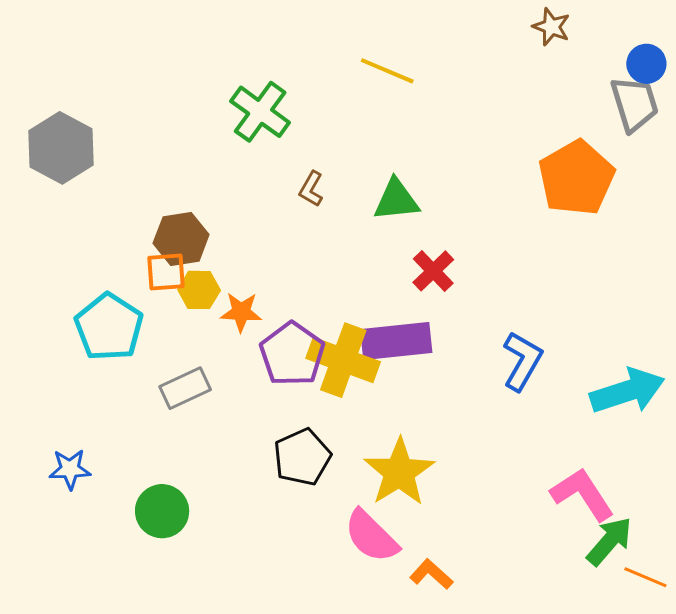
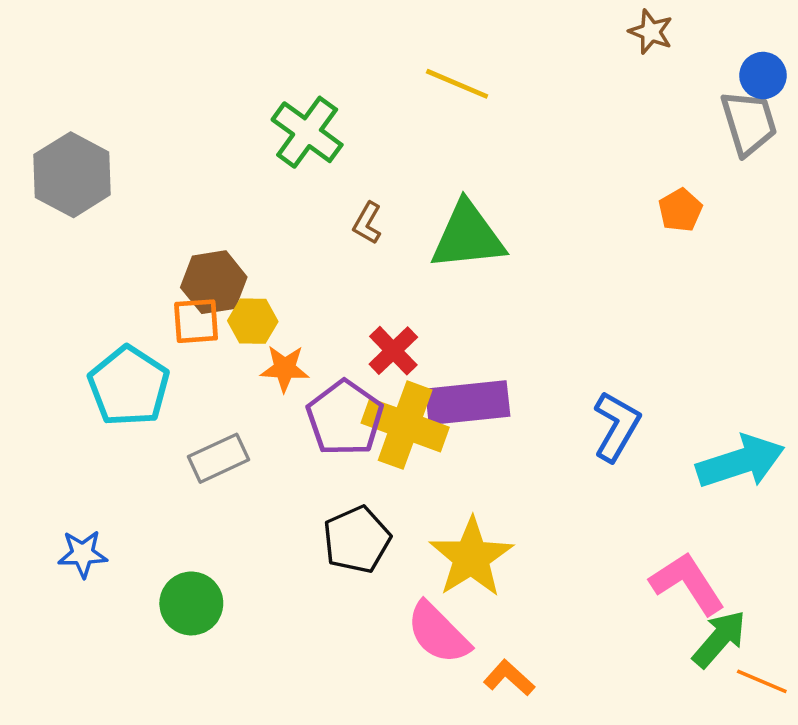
orange pentagon: (576, 178) -> (680, 210), size x0.5
green triangle: (396, 200) -> (468, 236), size x1.4
red cross: (433, 271) -> (393, 351), moved
yellow hexagon: (199, 290) -> (253, 321), moved

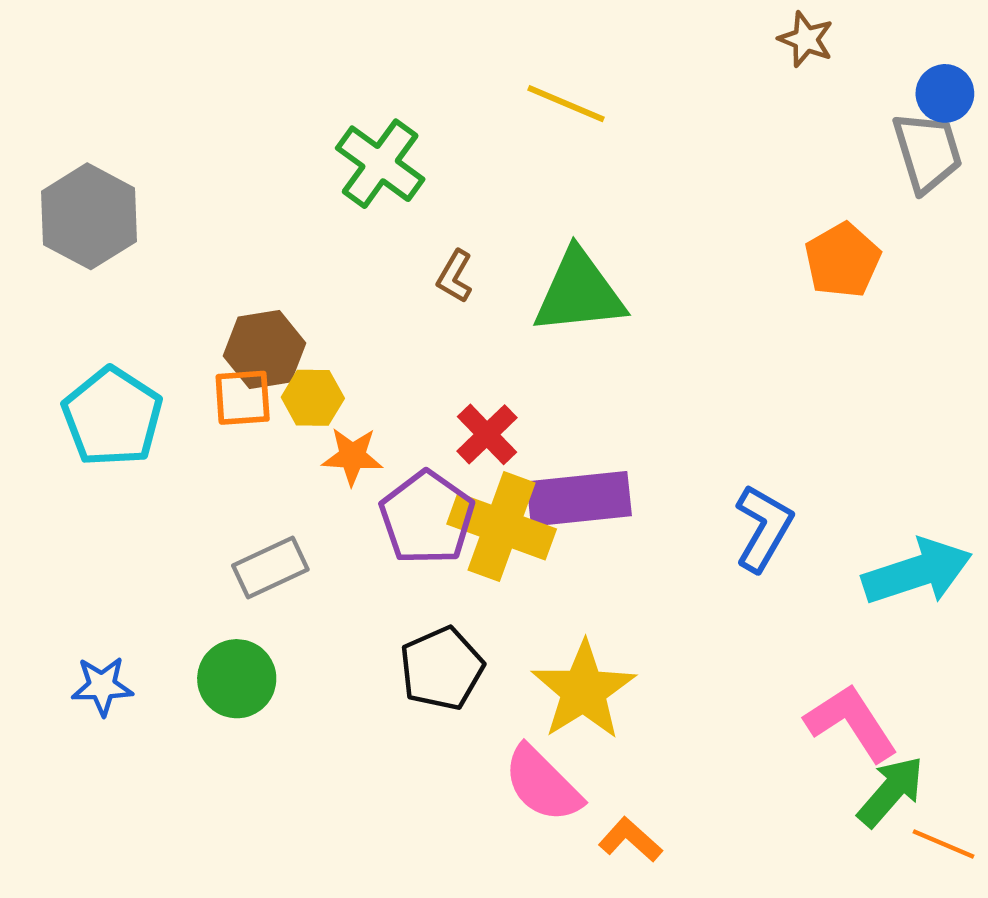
orange pentagon: (680, 210) -> (843, 260), size x1.4
cyan pentagon: (129, 386) -> (112, 417), moved
green circle: (191, 603) -> (237, 679), moved

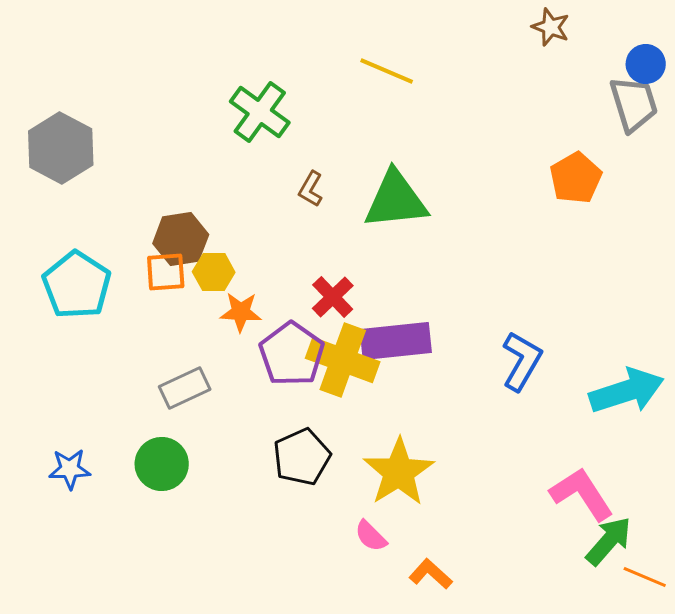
pink semicircle: (543, 784) -> (371, 536), size x0.6

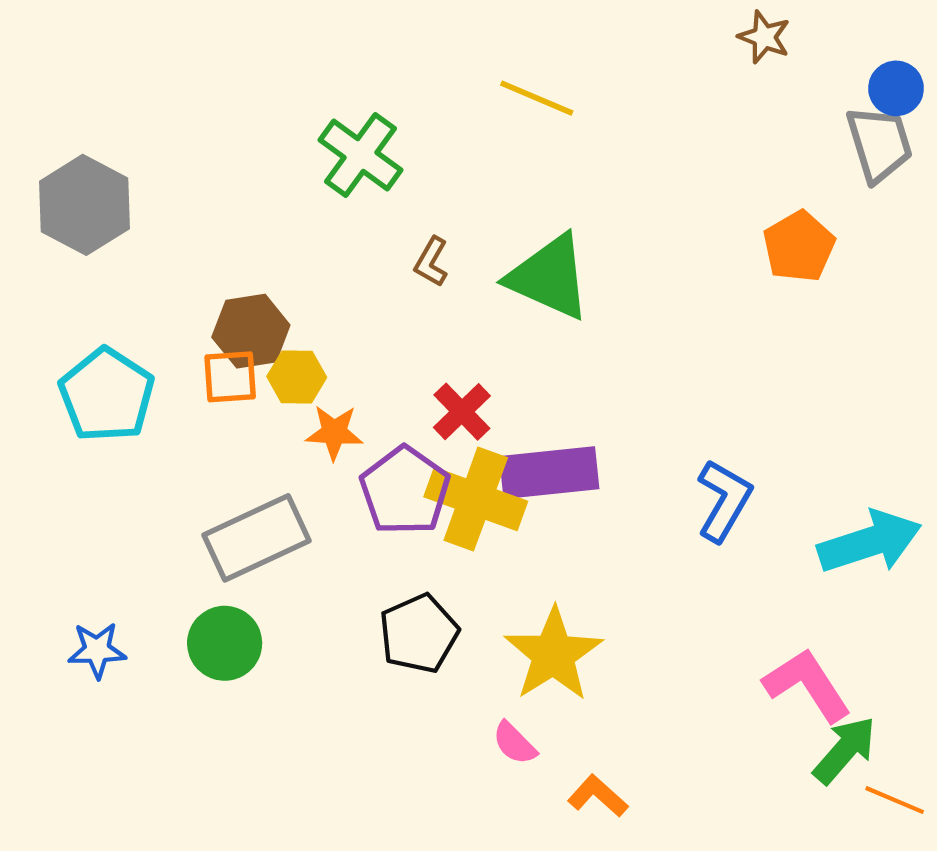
green triangle: (396, 200) -> (549, 277), turned 30
gray rectangle: (185, 388) -> (257, 538), size x1.5

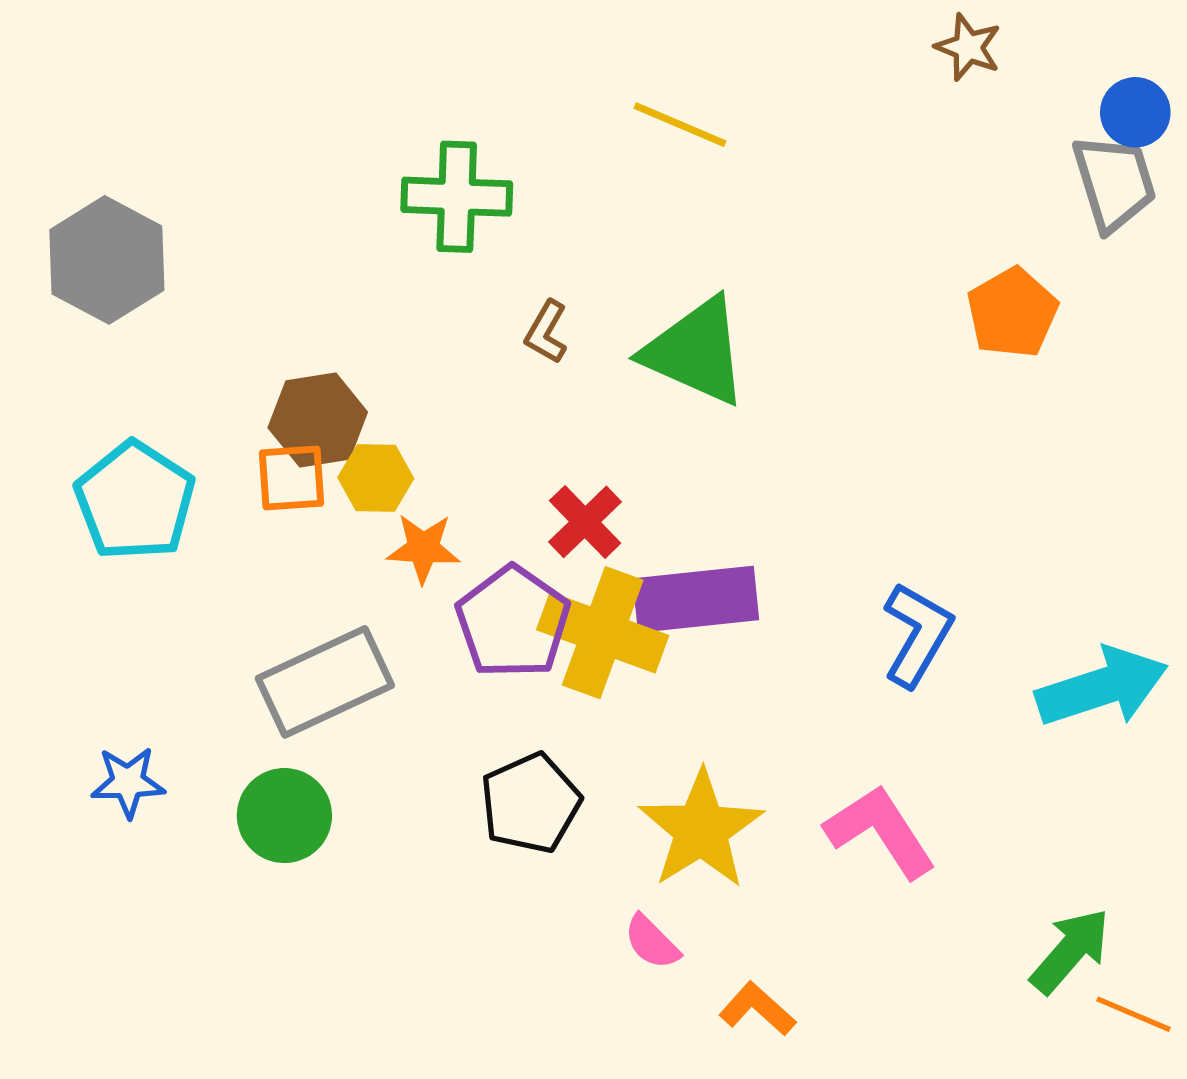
green cross: (361, 155) -> (457, 197), turned -34
blue star: (97, 650) -> (128, 782), moved
pink L-shape: (807, 685) -> (880, 831), moved

